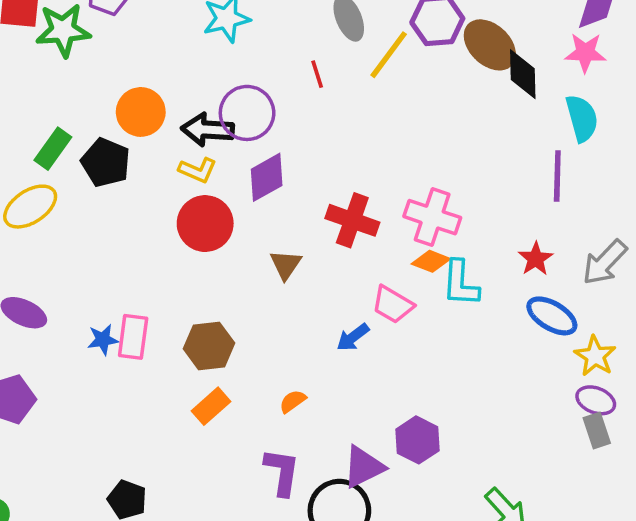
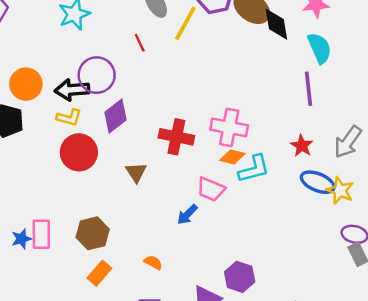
cyan L-shape: (461, 283) -> (254, 169), turned -100
yellow star: (595, 356) -> (340, 190), moved
orange semicircle: (293, 401) -> (153, 262), turned 72

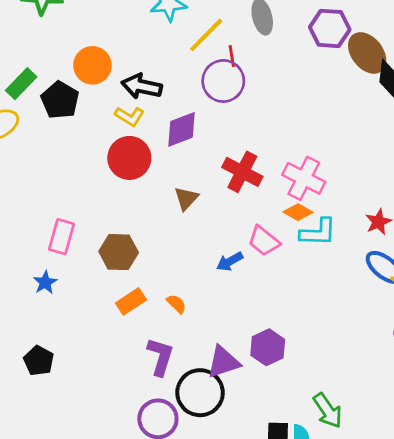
yellow line: (185, 23) -> (206, 35), moved
purple circle: (97, 75) -> (223, 81), moved
blue star: (21, 239) -> (45, 282), moved, turned -30
orange rectangle: (99, 273) -> (131, 301), moved

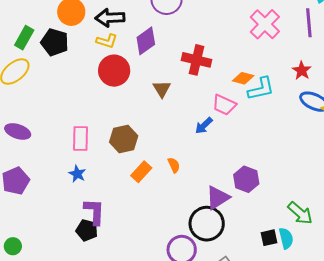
pink cross: (304, 178) -> (265, 24), moved, turned 32
orange semicircle: (176, 304) -> (174, 165), turned 35
purple L-shape: (160, 357) -> (94, 212), moved

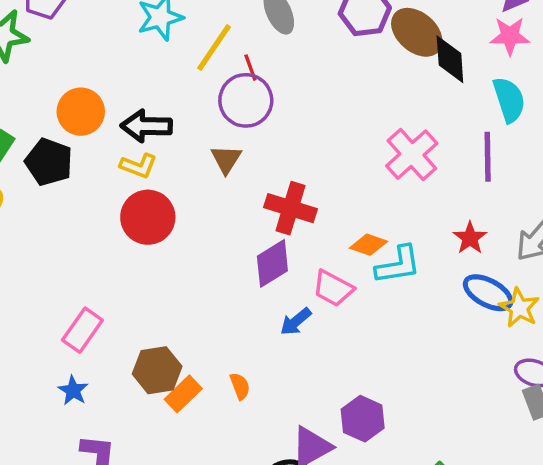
purple diamond: (146, 41) -> (272, 263), moved
brown triangle: (162, 89) -> (226, 159), moved
pink rectangle: (80, 138) -> (82, 330), turned 30
brown hexagon: (124, 139) -> (157, 370), moved

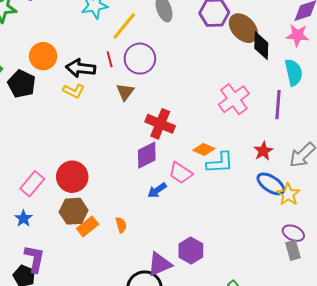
red line: (250, 68) -> (110, 59), moved
red circle: (148, 217) -> (72, 177), moved

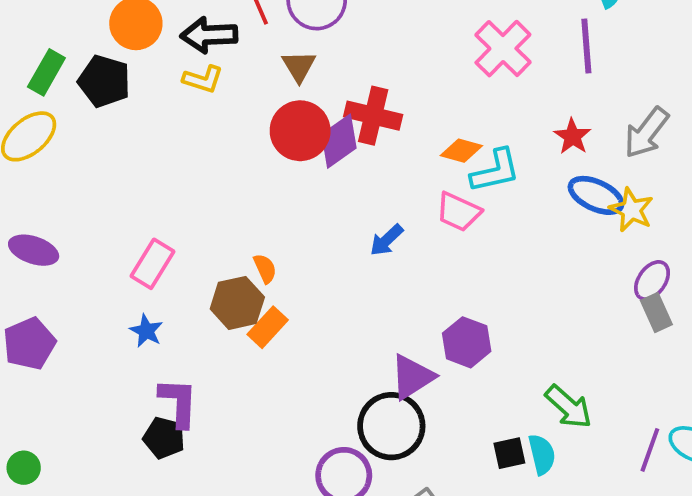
purple diamond: (147, 155) -> (339, 141), moved
pink trapezoid: (181, 173) -> (458, 212), moved
red circle: (72, 177) -> (300, 131), moved
orange semicircle: (121, 225) -> (265, 268), moved
purple ellipse: (293, 233) -> (652, 281), turned -70

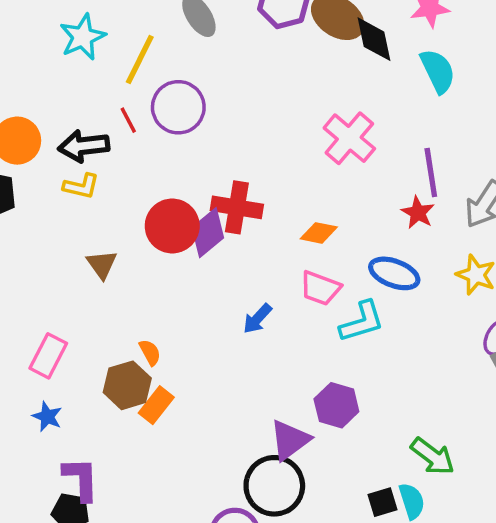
purple line: (586, 46) -> (431, 173), moved
brown triangle: (299, 66) -> (102, 264), moved
cyan L-shape: (495, 171) -> (362, 322), moved
blue ellipse: (596, 195) -> (394, 273), moved

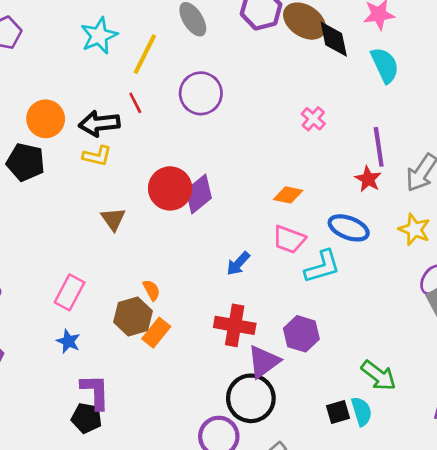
purple circle: (178, 107) -> (201, 93), moved
pink cross: (349, 138) -> (313, 119), size x0.6
red cross: (237, 207) -> (235, 325), moved

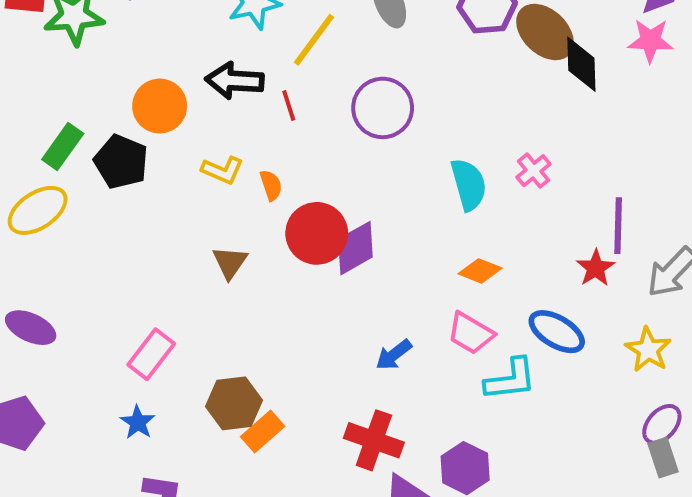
cyan semicircle: (385, 65) -> (469, 185), moved
black arrow: (99, 124) -> (235, 81), moved
orange semicircle: (151, 290) -> (271, 185), moved

